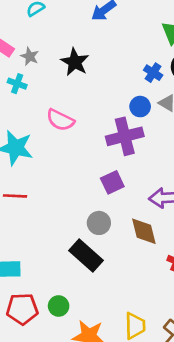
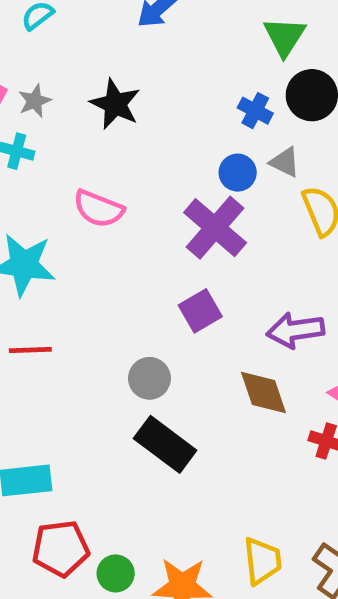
gray star: (30, 56) -> (35, 101), turned 30
purple cross: (125, 136) -> (215, 228), turned -30
gray circle: (99, 223) -> (149, 378), moved
green circle: (59, 306) -> (116, 573), moved

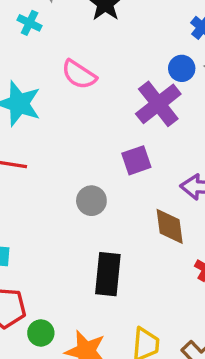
black rectangle: (165, 444) -> (108, 274), moved, turned 48

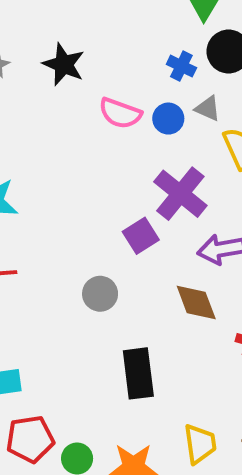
pink semicircle: (79, 75) -> (120, 113), moved
purple cross: (158, 104) -> (180, 194), moved

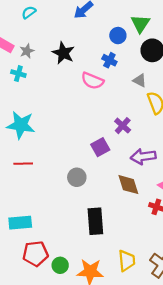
blue cross: (181, 66) -> (109, 60), moved
blue circle: (168, 119) -> (118, 36), moved
purple cross: (180, 194) -> (123, 126), size x0.6

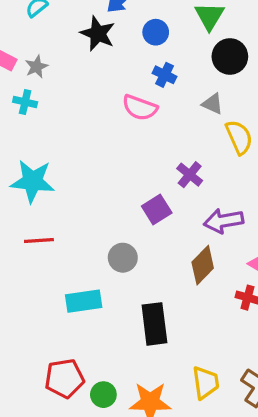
blue circle: (118, 36) -> (156, 32), moved
black star: (63, 53) -> (98, 34), moved
brown diamond: (128, 185) -> (203, 265), turned 65
cyan rectangle: (20, 223) -> (84, 301), moved

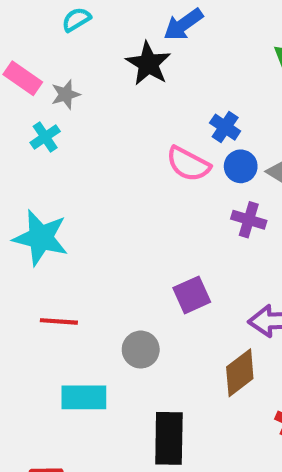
blue circle: (156, 32) -> (241, 166), moved
cyan cross: (25, 102) -> (45, 137), turned 35
purple cross: (190, 175) -> (249, 220), moved, turned -30
red line: (39, 241) -> (59, 321), moved

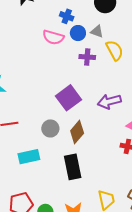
purple square: (192, 295) -> (68, 98), size x1.4
brown diamond: (240, 373) -> (77, 132), moved

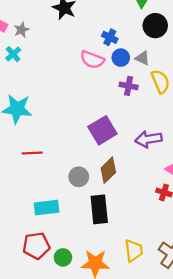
gray circle: (50, 128) -> (79, 177), moved
cyan rectangle: (29, 157) -> (46, 208), moved

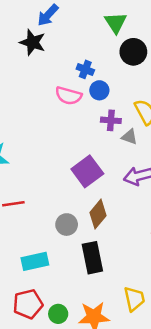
gray triangle: (143, 58) -> (129, 137), moved

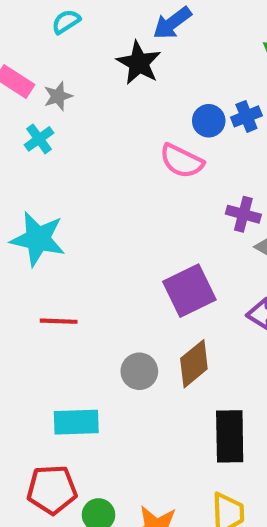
blue cross: (85, 69) -> (246, 116), moved, turned 36
blue circle: (99, 90) -> (209, 121), moved
black rectangle: (92, 258) -> (230, 436), moved

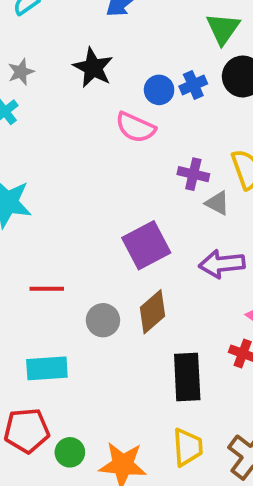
black star: (139, 63) -> (93, 68), moved
red line: (59, 321) -> (47, 289), moved

